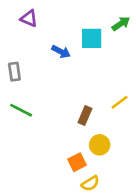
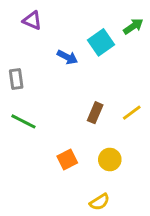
cyan square: (92, 38) -> (101, 42), turned -35
brown rectangle: (85, 116) -> (95, 113), moved
orange square: (77, 162) -> (67, 159), moved

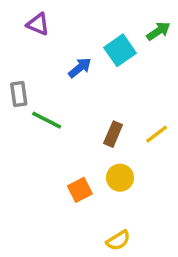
blue arrow: (67, 57) -> (80, 68), turned -66
green line: (23, 121) -> (47, 120), moved
yellow circle: (110, 159) -> (120, 178), moved

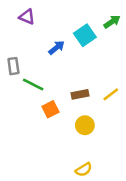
brown rectangle: (113, 134) -> (80, 94), turned 56
orange square: (80, 190) -> (50, 109), moved

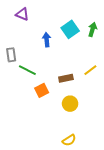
green arrow: (112, 22) -> (92, 29), moved, turned -40
blue arrow: (57, 48) -> (47, 40), turned -56
yellow line: (111, 94) -> (90, 70), moved

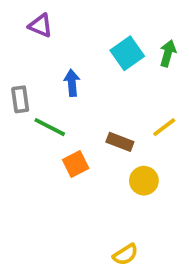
blue arrow: (47, 40) -> (72, 83), moved
brown rectangle: (66, 78) -> (120, 142), turned 32
yellow circle: (70, 104) -> (144, 181), moved

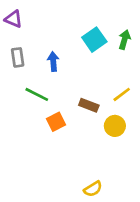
purple triangle: (41, 26) -> (14, 19), moved
gray rectangle: (20, 99) -> (18, 57), moved
yellow circle: (144, 181) -> (115, 126), moved

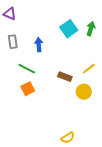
orange square: (56, 122) -> (28, 89), moved

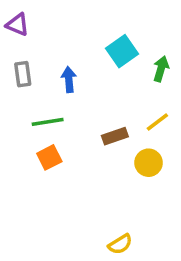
green arrow: (91, 29) -> (161, 69), moved
green line: (27, 69) -> (48, 122), turned -36
brown rectangle: (65, 77) -> (115, 136), turned -40

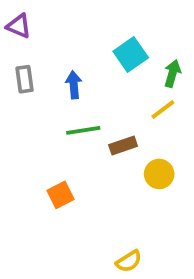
green line: (48, 122) -> (83, 130), moved
yellow line: (157, 122) -> (163, 110), moved
orange square: (49, 157) -> (61, 195), moved

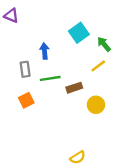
green arrow: (172, 73) -> (104, 44), turned -56
gray rectangle: (24, 79) -> (25, 69), moved
orange square: (61, 195) -> (26, 100), moved

